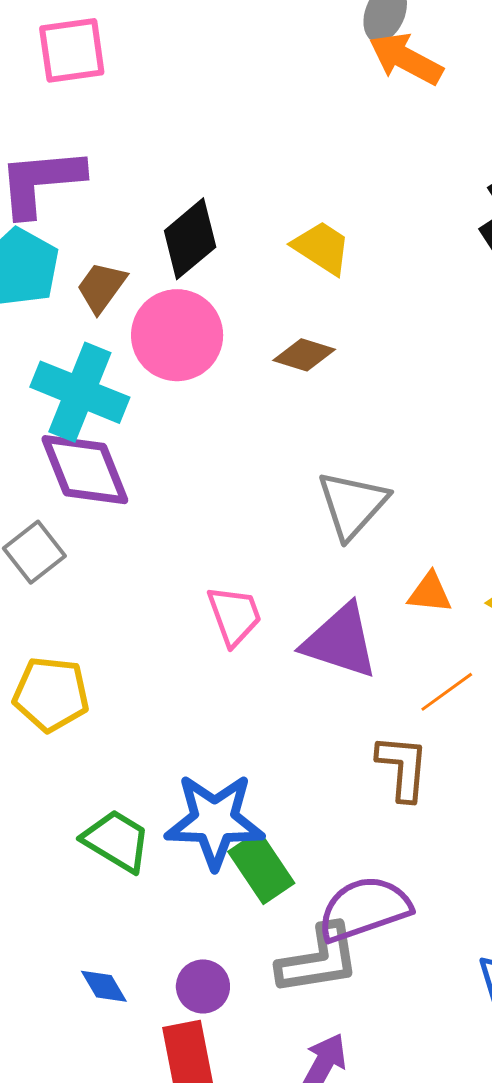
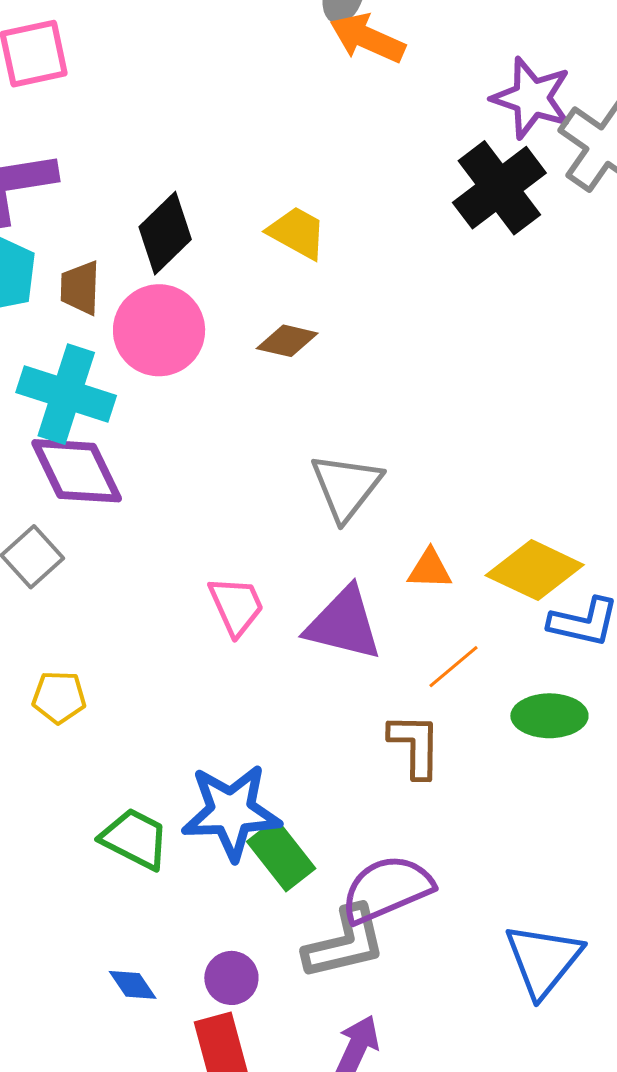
brown trapezoid: (101, 287) -> (80, 288), turned -30
yellow pentagon: (51, 694) -> (59, 697), size x0.7

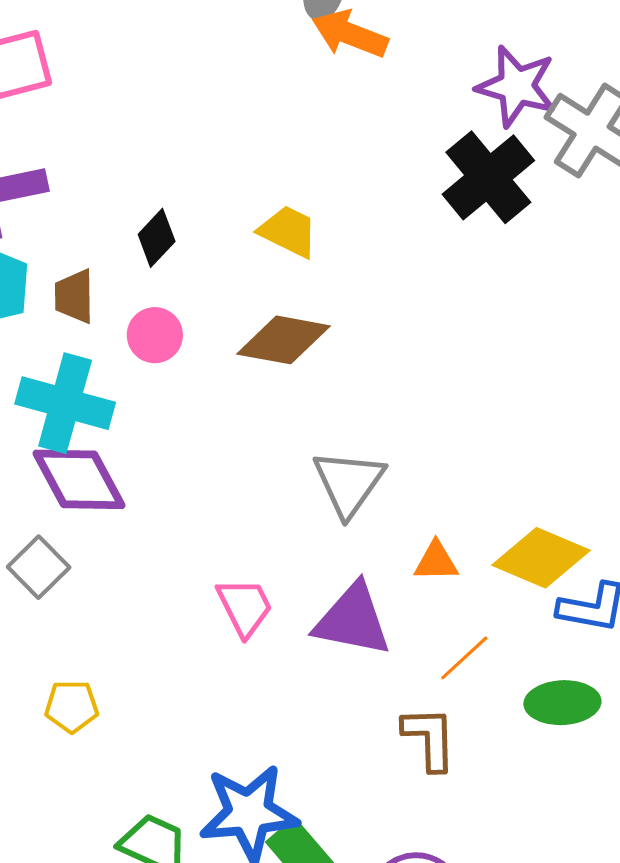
black diamond: (165, 233) -> (157, 238), size x0.7
pink circle: (159, 330) -> (155, 335), size x0.6
brown diamond: (287, 341) -> (283, 340), size x1.5

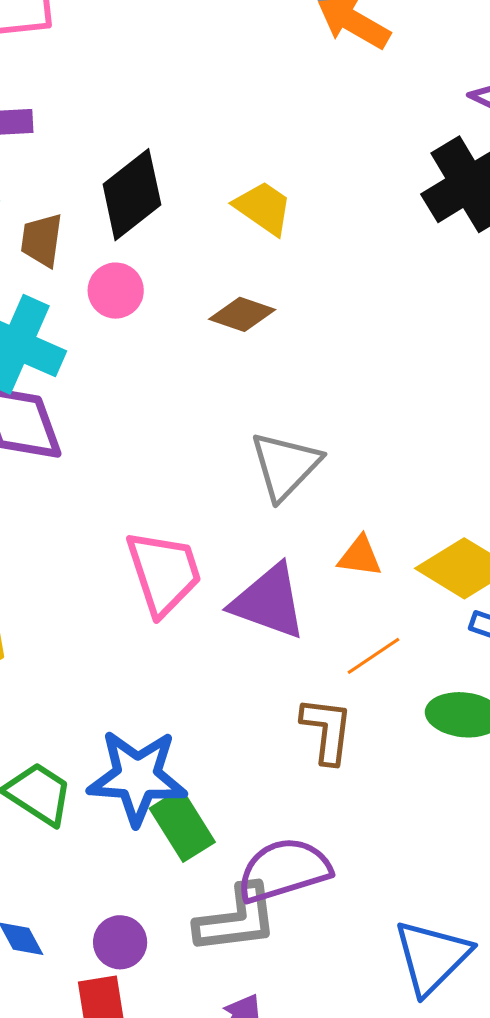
black diamond: (157, 238) -> (132, 195), size x1.6
brown diamond: (283, 340) -> (242, 314), size x0.7
pink trapezoid: (245, 607) -> (164, 573), size x1.4

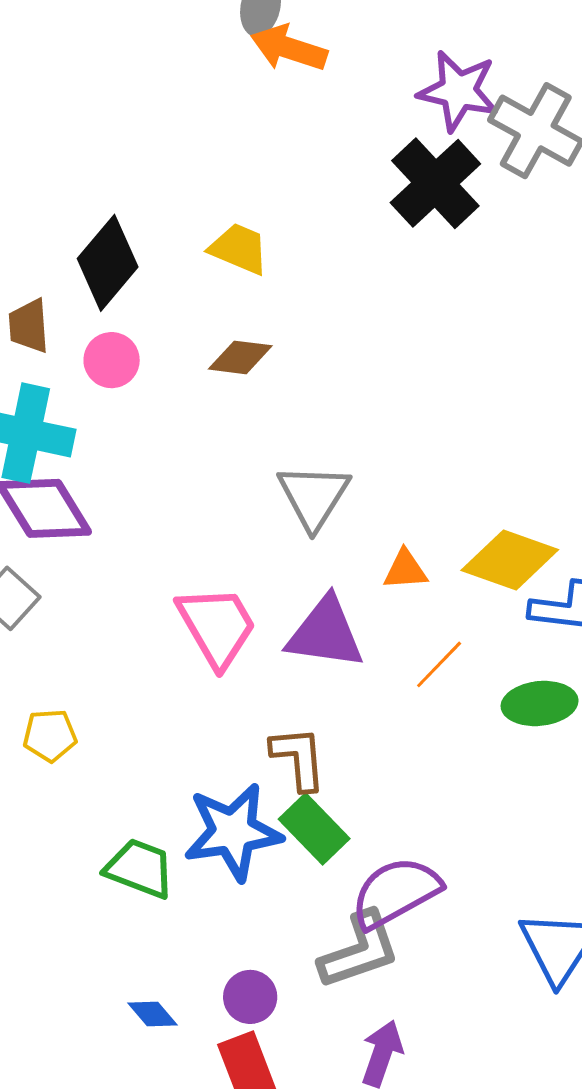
brown L-shape: (327, 730) -> (298, 758), moved
green rectangle: (182, 825) -> (314, 829), moved

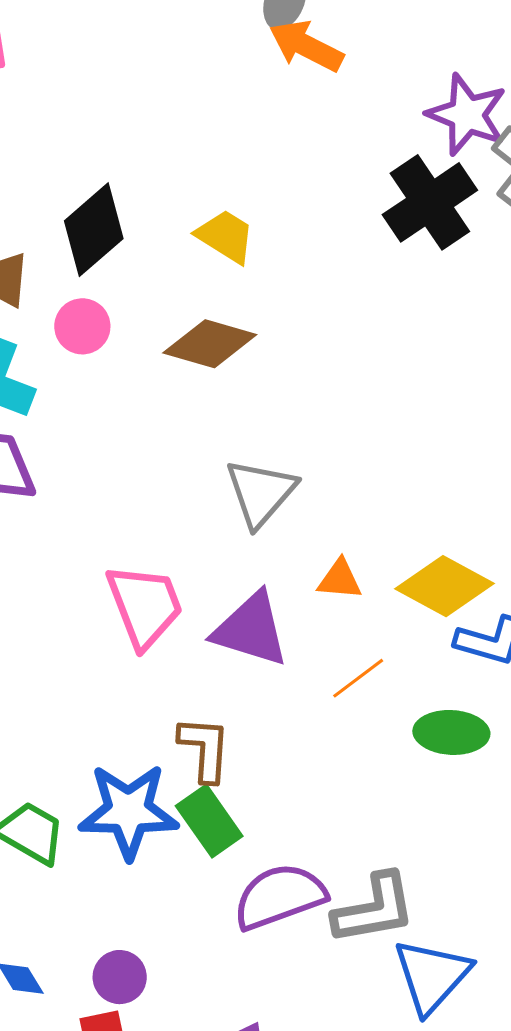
brown diamond: (240, 357) -> (210, 344), size x1.4
gray L-shape: (359, 950) -> (374, 909), moved

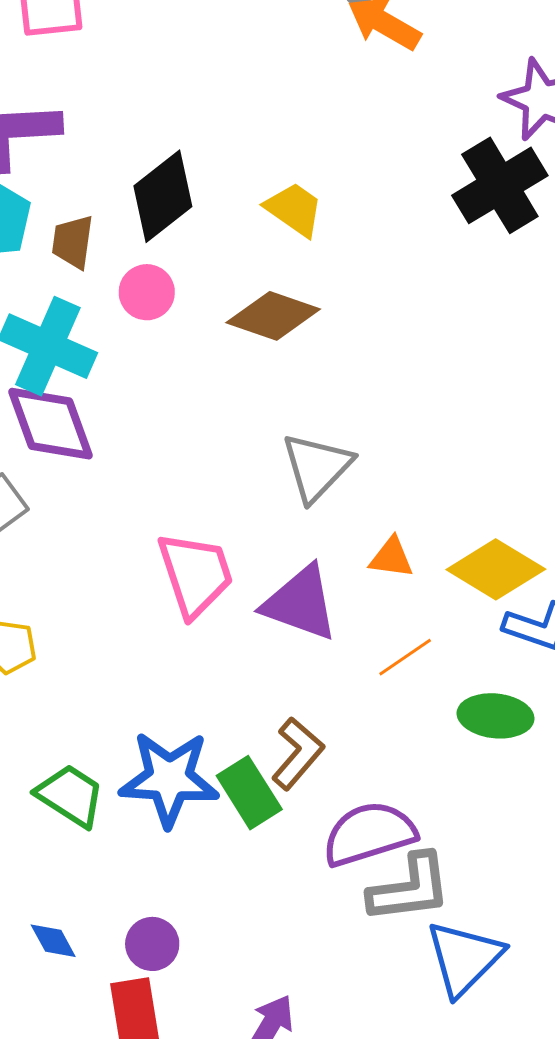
brown L-shape: (205, 749) -> (298, 753), moved, turned 34
purple semicircle: (280, 897) -> (369, 834), moved

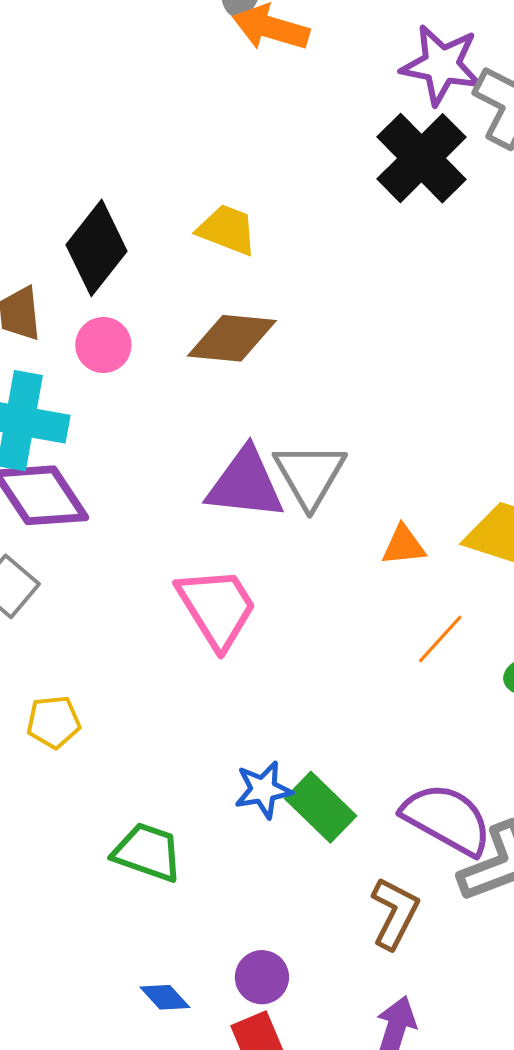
purple triangle: (300, 603) -> (245, 484), moved
brown L-shape: (298, 753) -> (395, 913), moved
blue star: (169, 779) -> (263, 790), moved, size x0.6
purple semicircle: (369, 834) -> (447, 819), turned 60

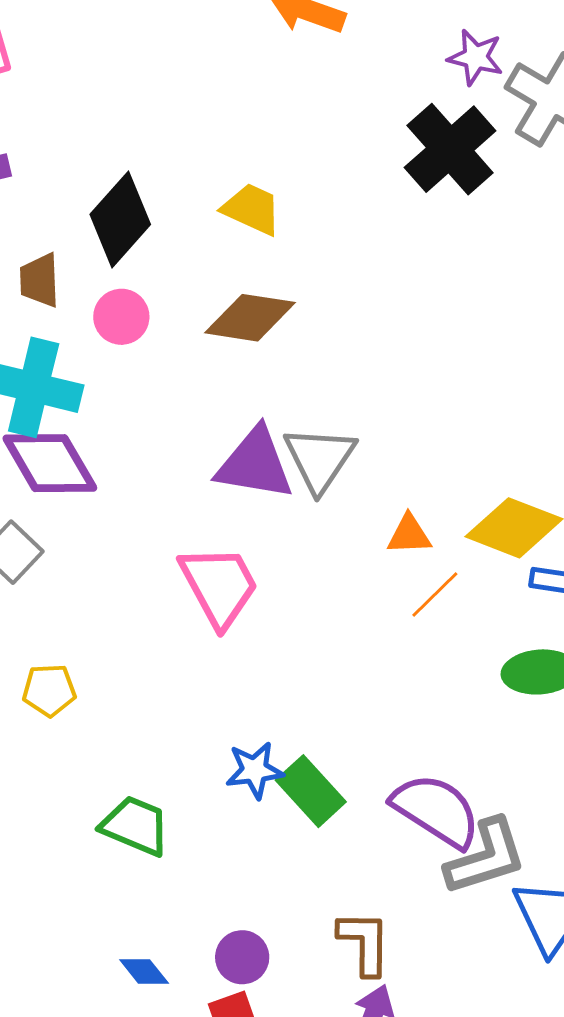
purple star: (442, 65) -> (475, 57), size x0.7
orange line: (440, 639) -> (435, 595), moved
brown L-shape: (395, 913) -> (364, 943), moved, turned -30

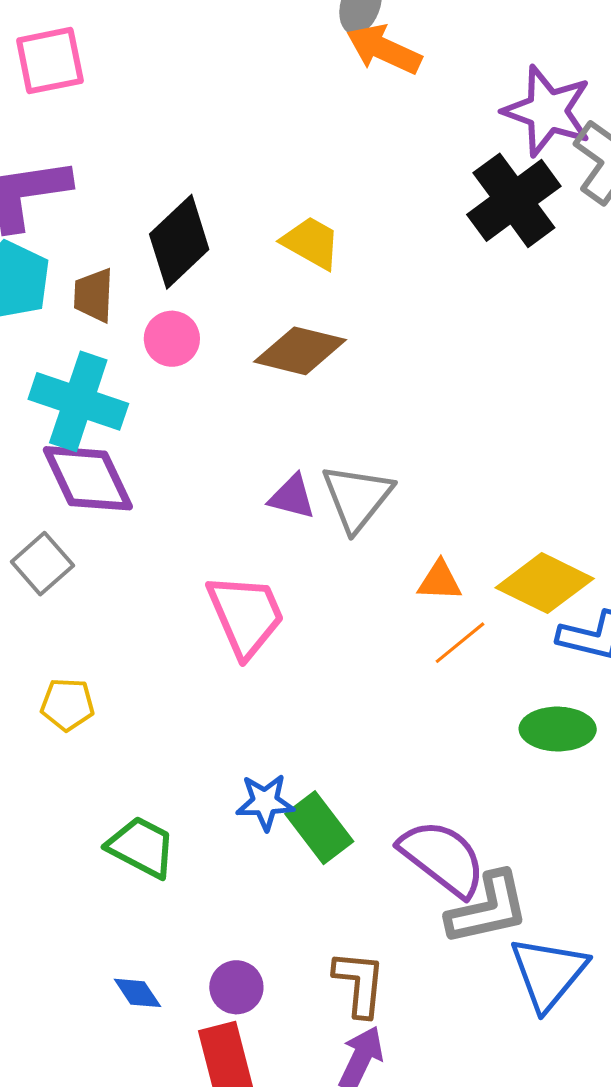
purple star: (475, 57) -> (547, 111), size x1.6
purple triangle: (255, 464) -> (292, 497), size x0.6

